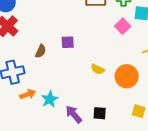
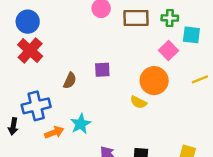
orange circle: (127, 76) -> (154, 81), moved
cyan star: (50, 99) -> (81, 124), moved

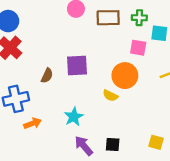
pink square: (169, 50) -> (138, 48), turned -36
purple square: (102, 70) -> (77, 66), size x1.5
cyan star: (81, 124) -> (74, 117), moved

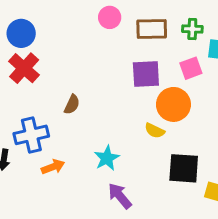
pink square: (138, 48) -> (191, 68), turned -30
purple square: (77, 66) -> (146, 74), moved
black square: (113, 145) -> (184, 168), moved, size x1.6

